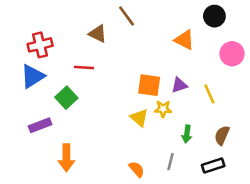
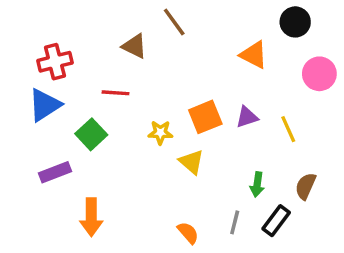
orange square: (149, 85) -> (205, 117), turned -30
yellow star: (163, 109) -> (160, 133), moved
black rectangle: (213, 165) -> (276, 221), moved, turned -35

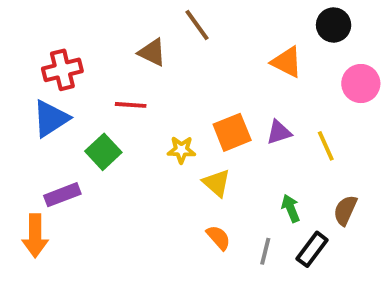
green arrow: (257, 184) -> (291, 208), turned 150
orange arrow: (91, 217) -> (35, 236), moved
orange semicircle: (188, 233) -> (218, 238), moved

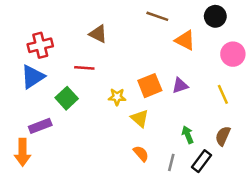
brown line: (197, 25) -> (157, 16), moved, turned -35
yellow line: (326, 146) -> (223, 94), moved

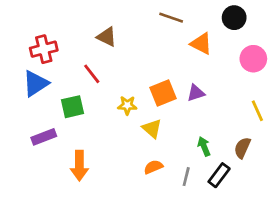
red line: (84, 68) -> (92, 74), turned 48
yellow line: (223, 94) -> (257, 111), moved
green square: (67, 98) -> (72, 107), turned 30
orange arrow: (23, 152) -> (79, 166), moved
orange semicircle: (141, 154) -> (153, 167), turned -72

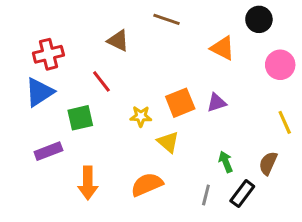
brown line: (171, 18) -> (167, 19), moved
orange semicircle: (153, 167) -> (147, 184), moved, size x1.5

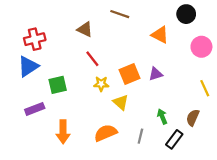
red line: (101, 81) -> (92, 59), moved
gray line: (206, 195) -> (140, 136), moved

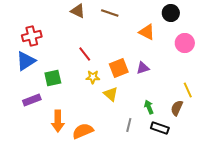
brown triangle: (85, 29) -> (78, 11), moved
yellow line: (205, 88) -> (188, 90), moved
orange semicircle: (106, 133) -> (83, 131), moved
black rectangle: (174, 139) -> (160, 128), turned 72

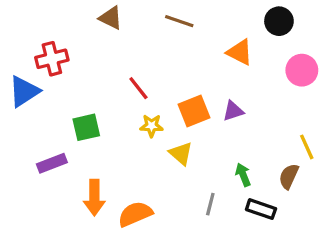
brown triangle: (78, 11) -> (111, 18), moved
blue triangle: (26, 61) -> (24, 91), moved

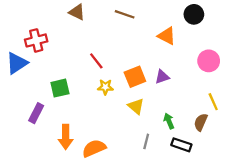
pink circle: (302, 70) -> (209, 61), moved
yellow triangle: (181, 153) -> (136, 106), moved
purple rectangle: (52, 163) -> (36, 113), turned -42

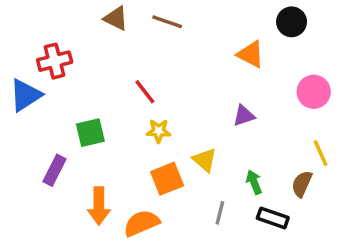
brown line: (125, 14) -> (167, 22), moved
orange square: (135, 77) -> (167, 179), moved

